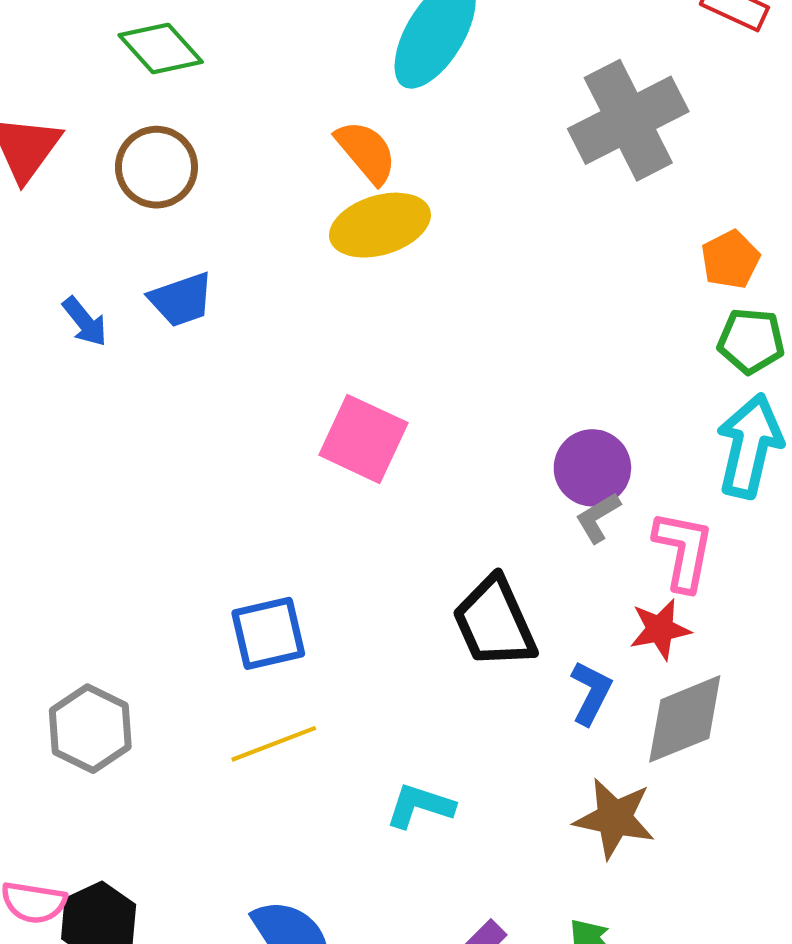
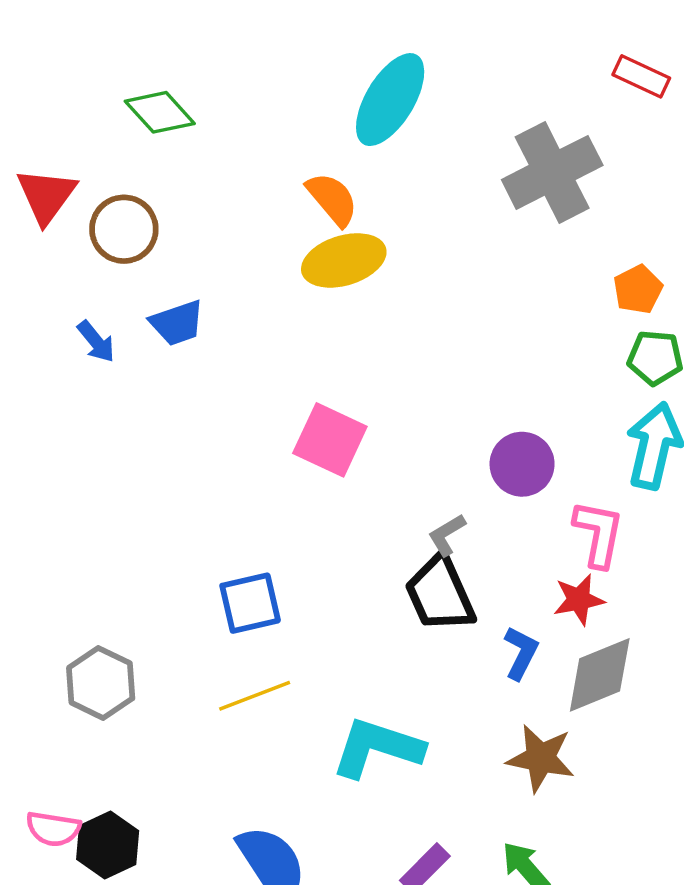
brown circle: (156, 167) -> (124, 229), moved
gray L-shape: (598, 518) -> (447, 535), moved
cyan L-shape: (420, 806) -> (377, 748), size x1.6

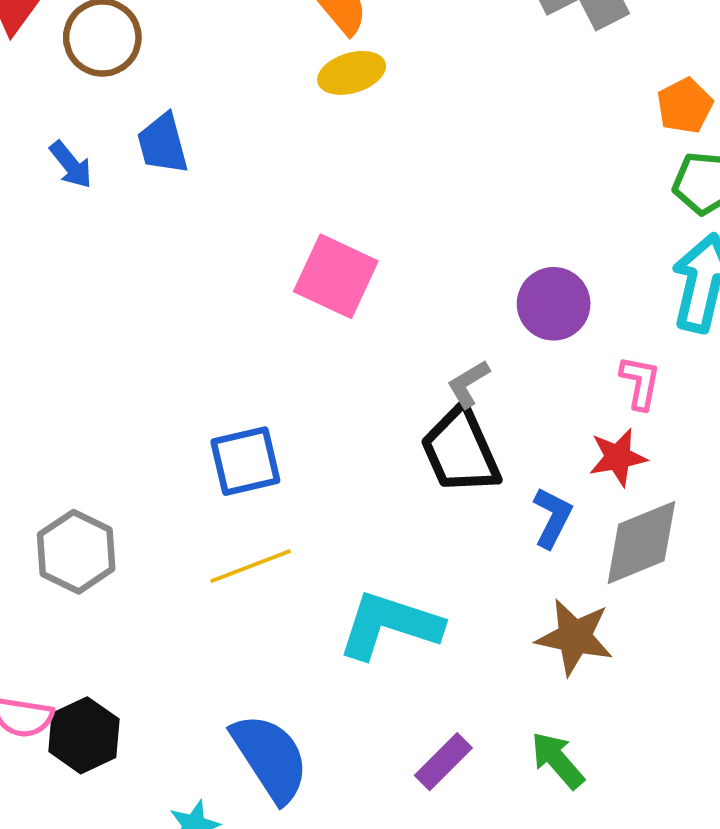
yellow ellipse: (344, 260) -> (352, 73), size x0.7
blue trapezoid: (177, 323) -> (163, 144), turned 94
pink L-shape: (598, 534) -> (640, 382), size x0.7

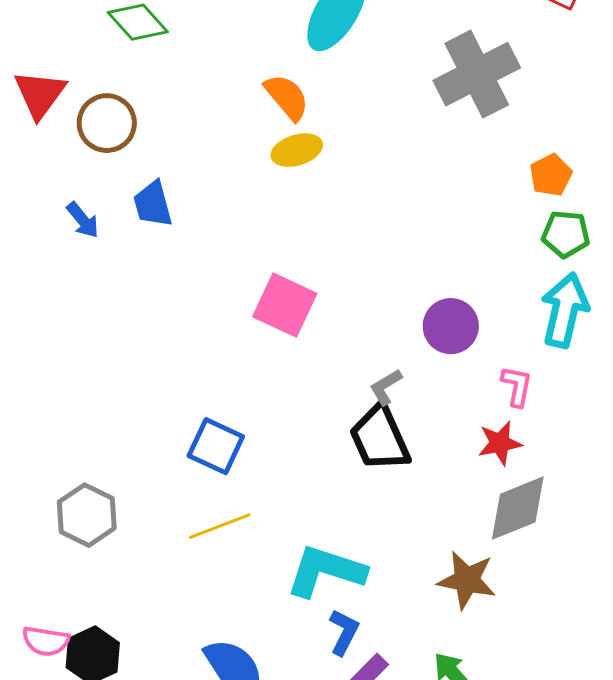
blue square: (245, 461) -> (216, 446), turned 38
blue L-shape: (552, 518) -> (344, 632), moved

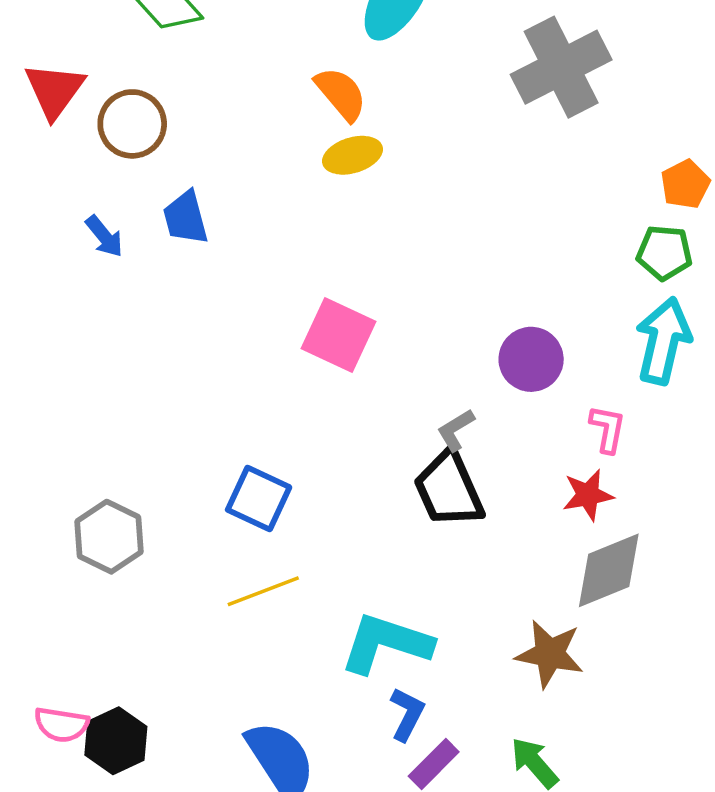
orange pentagon: (551, 175) -> (685, 184), moved
gray hexagon: (87, 515) -> (109, 537), moved

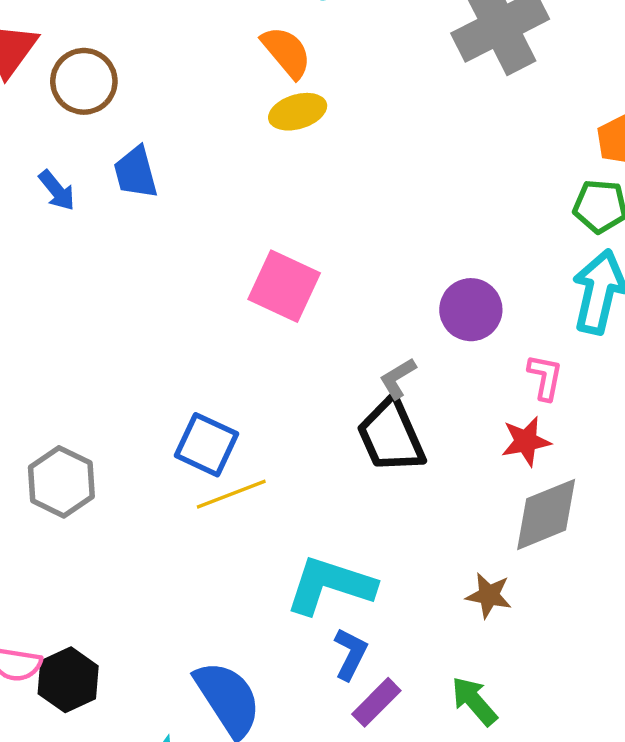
yellow line: (263, 591) -> (231, 494), moved
brown star: (550, 654) -> (489, 595), size x0.7

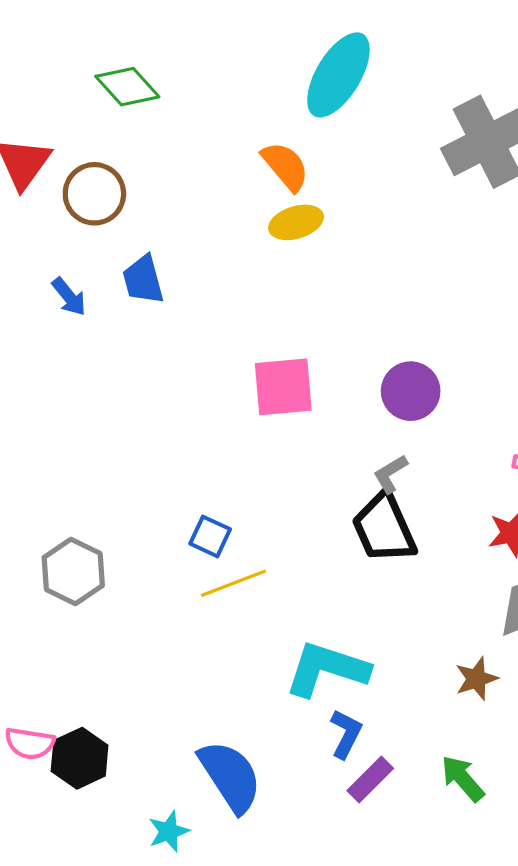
pink square: (284, 286) -> (283, 387), turned -30
purple circle: (471, 310) -> (411, 391), moved
blue square: (206, 445) -> (210, 536), size x0.7
brown star: (489, 595) -> (476, 679), turned -30

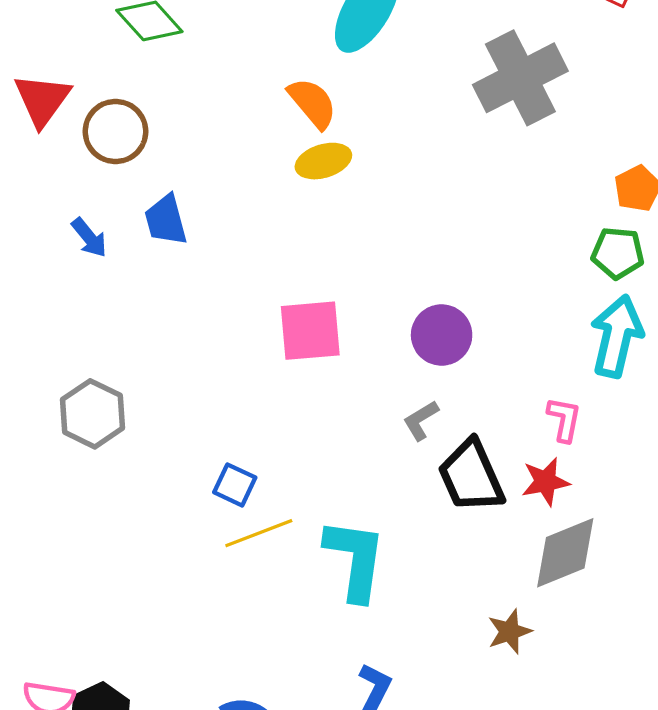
black trapezoid: (384, 528) -> (471, 476), moved
gray hexagon: (73, 571) -> (92, 414), moved
cyan L-shape: (327, 669) -> (355, 559), moved, turned 80

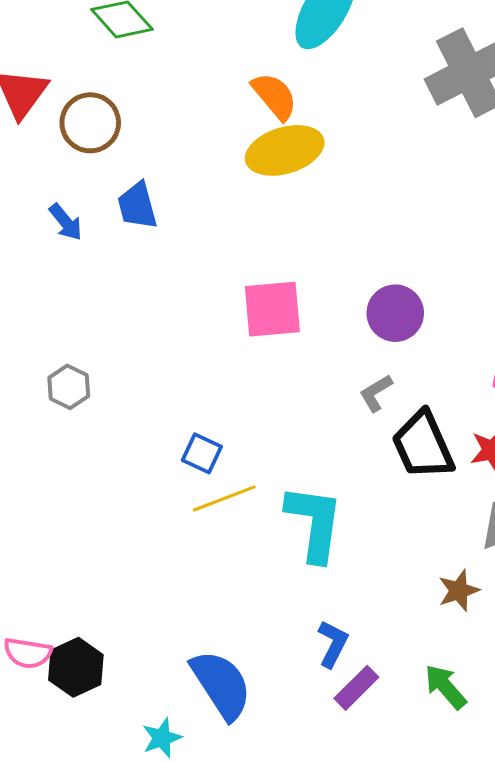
yellow ellipse: (323, 161) -> (285, 150), size x1.5
gray hexagon: (92, 414) -> (69, 387), size x0.7

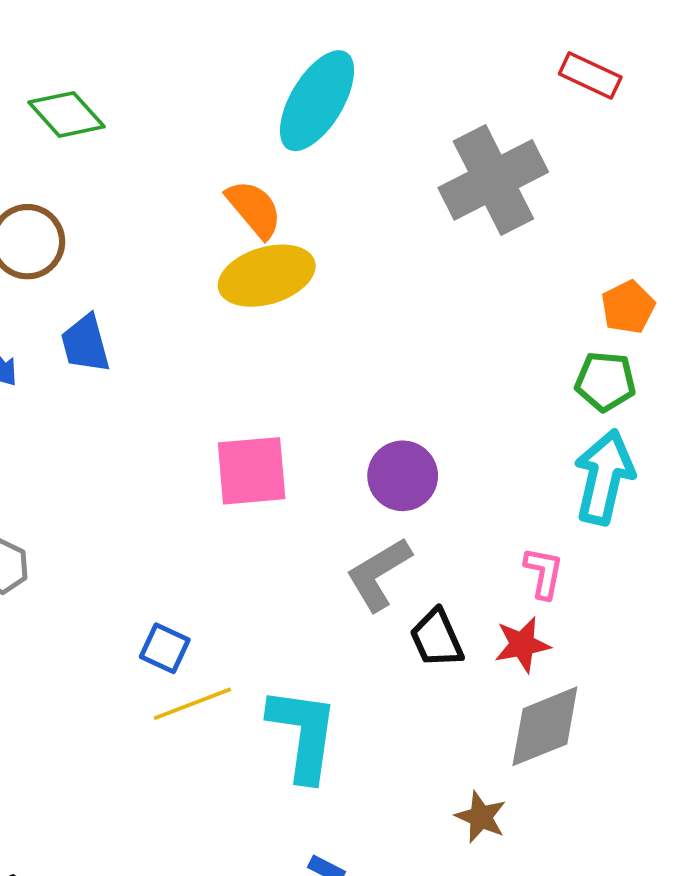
gray L-shape: (376, 393) -> (379, 574), size x1.6
black trapezoid: (423, 445) -> (437, 638), size x0.7
brown star: (459, 591) -> (481, 817), turned -30

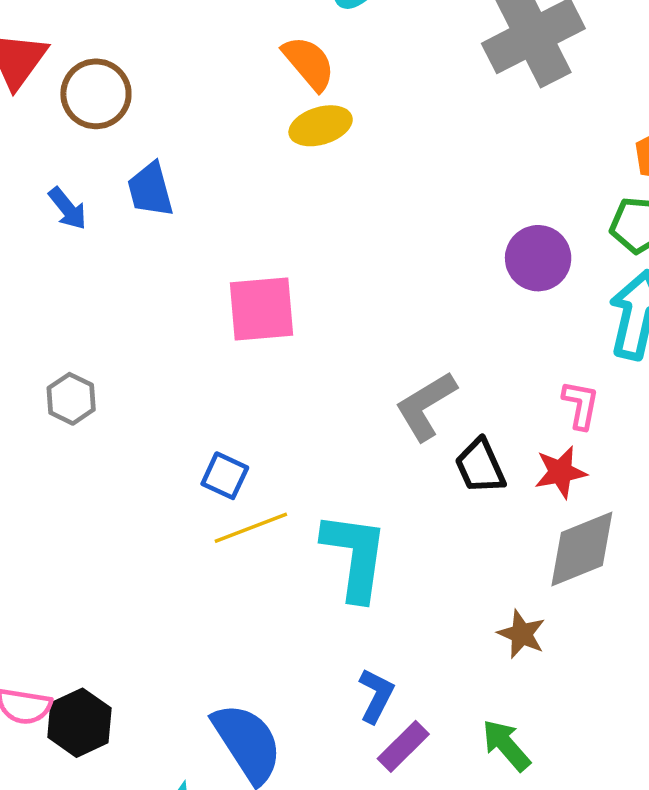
yellow ellipse: (267, 276) -> (321, 126), size x0.7
pink square: (252, 471) -> (261, 309), moved
purple circle: (403, 476) -> (538, 258), moved

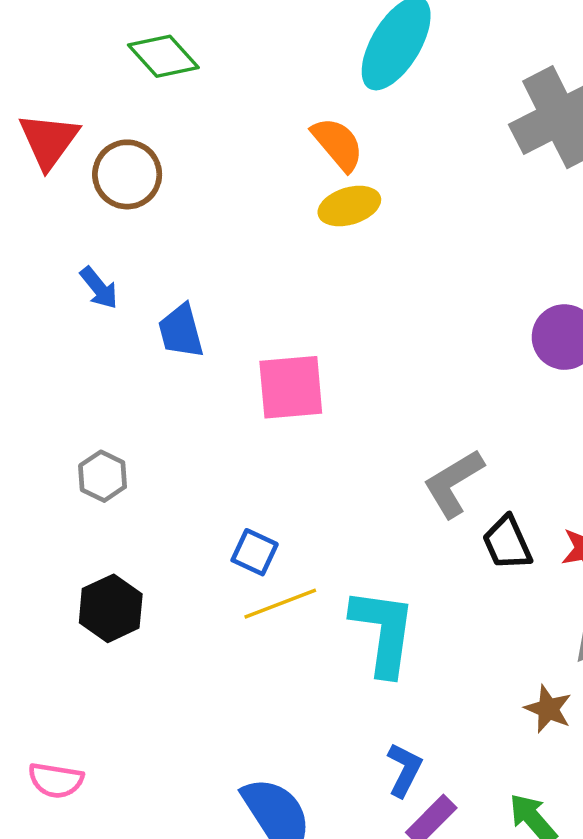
blue trapezoid: (150, 190) -> (181, 331), moved
black hexagon: (79, 723) -> (111, 608), moved

